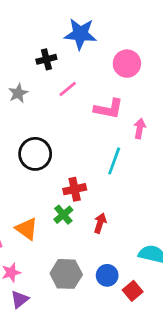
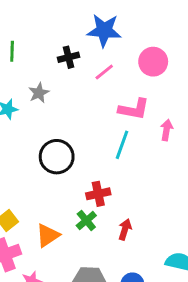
pink line: (68, 89) -> (104, 72), moved
cyan line: (114, 161) -> (122, 145), moved
orange triangle: (27, 229) -> (48, 235), turned 50

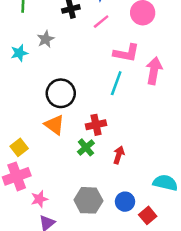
pink arrow: (167, 130) -> (154, 71), size x1.5
orange triangle: (48, 235) -> (54, 125), moved, turned -50

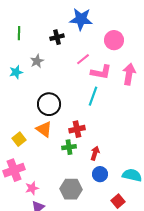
pink line: (101, 22) -> (83, 59), moved
pink arrow: (154, 71) -> (129, 74), moved
yellow square: (19, 147) -> (19, 139), moved
green cross: (86, 147) -> (69, 147), turned 32
blue circle: (125, 202) -> (100, 174), moved

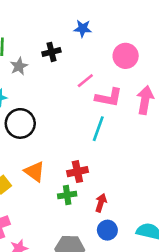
blue star: (81, 19) -> (83, 29), size x0.6
gray star: (37, 61) -> (19, 66), moved
black circle: (49, 104) -> (20, 123), moved

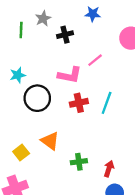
gray star: (19, 66) -> (43, 18), moved
pink L-shape: (109, 97) -> (70, 75), moved
red cross: (77, 172) -> (79, 103), moved

